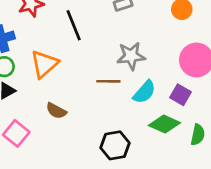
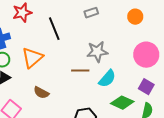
purple square: (180, 95) -> (146, 87), moved

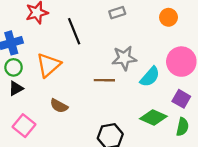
cyan semicircle: (107, 79) -> (150, 77), moved

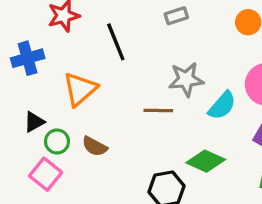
green circle: (14, 67) -> (57, 141), moved
green diamond: (153, 117) -> (206, 161), moved

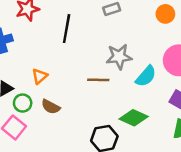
black line: (116, 42) -> (67, 29), turned 32
orange triangle: (80, 89) -> (40, 76), moved, size x0.6

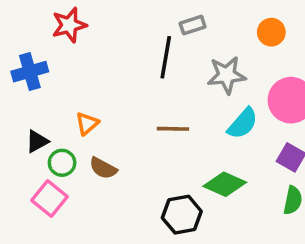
black line: (67, 29) -> (166, 57), moved
gray star: (119, 57) -> (227, 75), moved

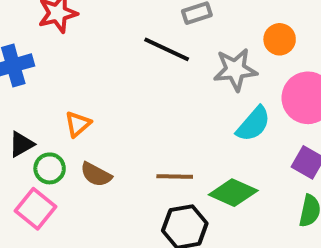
orange circle: (271, 32) -> (280, 39), moved
black line: (166, 57) -> (167, 49), turned -75
brown line: (173, 129) -> (175, 176), moved

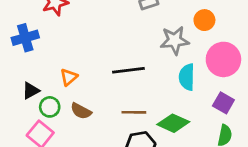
black line: (167, 49) -> (128, 70), moved, turned -32
cyan semicircle: (253, 124) -> (187, 77), turned 140

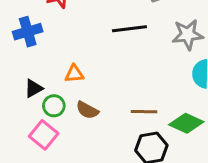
black line: (128, 70) -> (129, 29), moved
orange triangle: (69, 77) -> (74, 74), turned 36

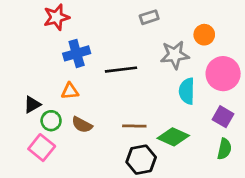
black line: (129, 29) -> (121, 70), moved
blue cross: (28, 32) -> (77, 53), moved

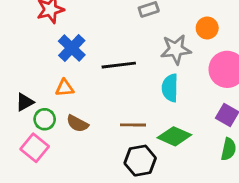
blue cross: (77, 53) -> (72, 48), turned -30
cyan semicircle: (187, 91) -> (170, 88), moved

